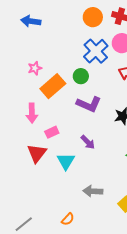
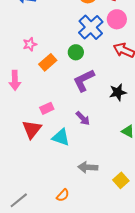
orange rectangle: (53, 86) -> (48, 62), size x0.7
purple L-shape: (89, 104) -> (84, 80), turned 130
pink arrow: (32, 113) -> (15, 80), moved
cyan triangle: (66, 161) -> (61, 137), turned -42

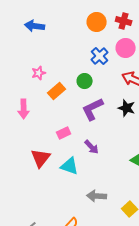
blue cross: (91, 27) -> (100, 56), size x0.7
black star: (118, 92) -> (127, 108), moved, turned 30
pink rectangle: (47, 108) -> (64, 133), moved

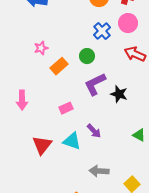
black star: (127, 108) -> (119, 94), moved
pink arrow: (24, 109) -> (22, 100), moved
purple arrow: (92, 147) -> (94, 131), moved
red triangle: (41, 158) -> (42, 145), moved

